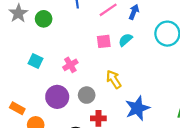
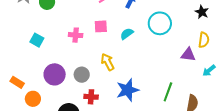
cyan semicircle: (125, 40) -> (127, 34), moved
pink cross: (70, 65) -> (76, 35), moved, turned 32

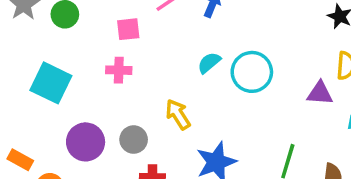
cyan circle: (160, 23) -> (252, 72), moved
pink square: (101, 26) -> (128, 29), moved
cyan square: (37, 40) -> (51, 83), size x1.6

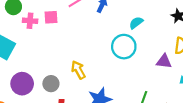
cyan semicircle: (209, 63) -> (136, 23), moved
pink cross: (119, 70) -> (30, 21), moved

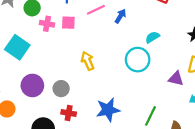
yellow arrow: (78, 70) -> (88, 61), moved

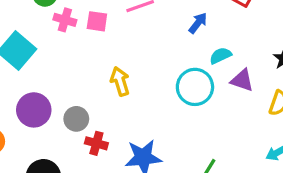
blue arrow: (120, 16) -> (198, 23), moved
purple triangle: (176, 79) -> (242, 80), moved
red cross: (69, 113) -> (96, 143), moved

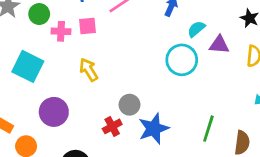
yellow arrow: (120, 81) -> (89, 70), moved
gray circle: (76, 119) -> (130, 105), moved
red cross: (96, 143) -> (112, 126), turned -30

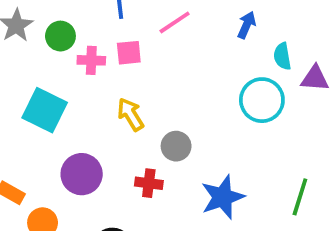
cyan semicircle: (196, 29) -> (282, 56), turned -60
gray circle: (130, 105) -> (176, 146), moved
red cross: (112, 126) -> (149, 183), moved, turned 36

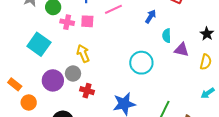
cyan circle: (262, 100) -> (141, 63), moved
gray circle: (176, 146) -> (73, 73), moved

